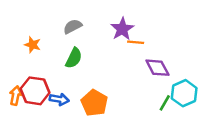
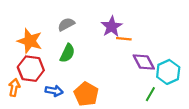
orange star: (33, 45) -> (30, 41), size x1.6
red hexagon: (35, 91) -> (31, 69), moved
cyan hexagon: (184, 93) -> (168, 72), moved

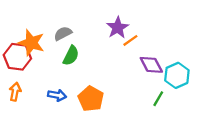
gray semicircle: (66, 24) -> (63, 33), moved
orange line: (124, 39) -> (130, 40), turned -40
red hexagon: (31, 69) -> (17, 57), moved

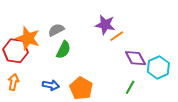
purple star: (118, 28) -> (105, 25), turned -30
green line: (158, 99) -> (130, 87), moved

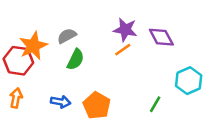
orange line: (117, 36) -> (123, 50), moved
orange star: (28, 38) -> (33, 46), turned 30
purple diamond: (135, 58) -> (161, 37), moved

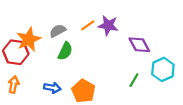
purple diamond: (161, 37) -> (139, 45), moved
orange line: (123, 50) -> (88, 25), moved
green line: (155, 104) -> (134, 80), moved

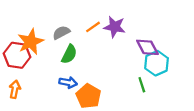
cyan hexagon: (163, 69) -> (157, 63), moved
green line: (134, 80) -> (142, 85), turned -48
blue arrow: (52, 88) -> (68, 82), moved

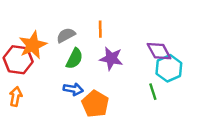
orange line: (93, 27) -> (100, 29), turned -56
purple star: (115, 27) -> (111, 59), moved

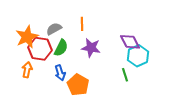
red hexagon: (18, 60) -> (40, 49), moved
blue arrow: (73, 89) -> (60, 73), turned 63
orange arrow: (16, 97) -> (27, 70), moved

